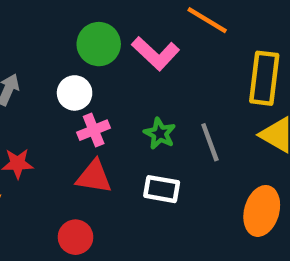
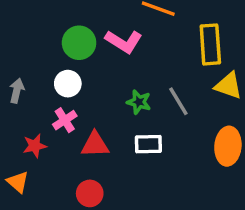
pink cross: (94, 130) -> (65, 120), moved

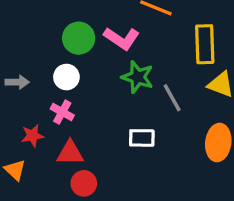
gray arrow: (17, 91) -> (17, 82), turned 75
green star: (139, 102) -> (138, 77), moved, size x1.4
pink cross: (65, 120) -> (62, 112), turned -30
red triangle: (95, 145) -> (70, 153), moved

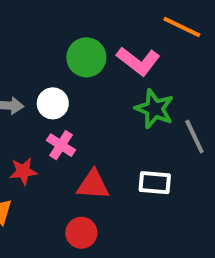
white circle: (66, 77) -> (53, 103), moved
red triangle: (70, 153) -> (93, 185), moved

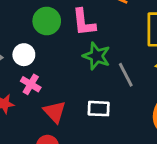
pink L-shape: (138, 61) -> (84, 22), turned 48
red triangle: (93, 185) -> (55, 112), turned 45

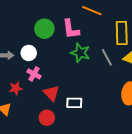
gray line: (126, 75) -> (107, 57), moved
white rectangle: (99, 109) -> (74, 103), moved

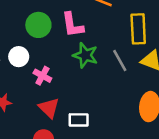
pink cross: (34, 74) -> (42, 76), moved

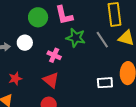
pink cross: (42, 76) -> (54, 55), moved
white rectangle: (79, 120) -> (105, 83), moved

